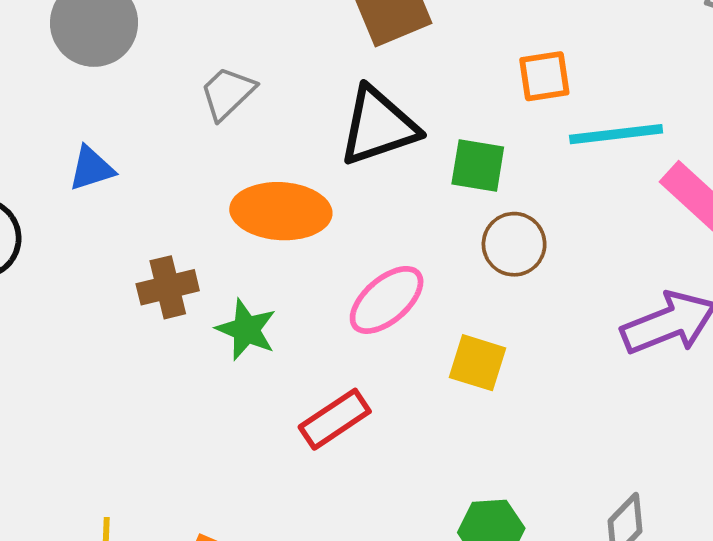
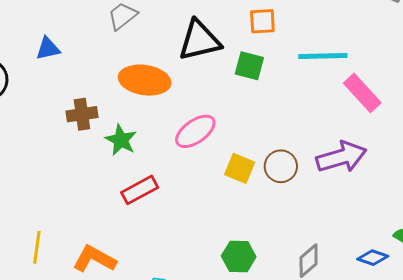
orange square: (544, 76) -> (262, 21), moved
brown circle: (514, 244) -> (281, 166), moved
red rectangle: (335, 419) -> (140, 190), moved

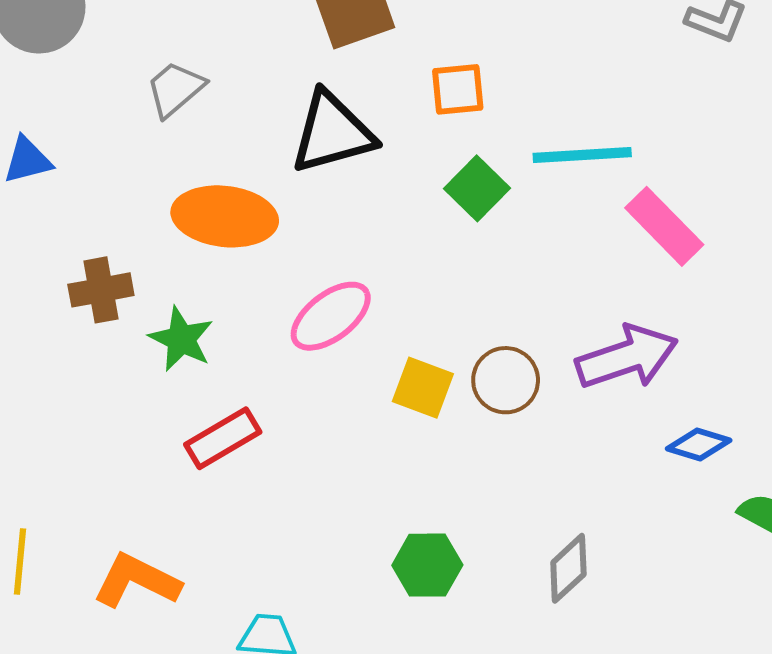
green square: (249, 66) -> (477, 188), moved, turned 32
blue diamond: (373, 258) -> (699, 444), moved

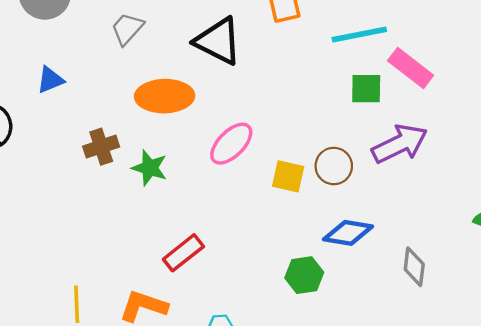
black triangle: (332, 133) -> (218, 41), turned 50
green square: (477, 188) -> (366, 89), moved, turned -36
red rectangle: (223, 438) -> (183, 253), moved
blue diamond: (699, 444) -> (348, 233), moved, size x1.4
gray diamond: (568, 568) -> (414, 267), moved, turned -33

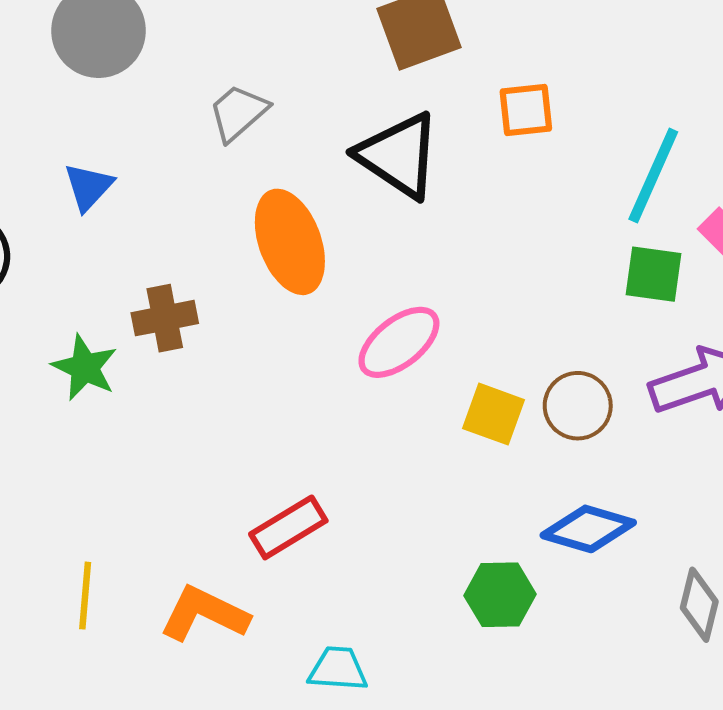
cyan line: (359, 34) -> (653, 176), turned -62
blue triangle: (50, 80) -> (89, 187), turned -32
orange ellipse: (165, 96) -> (290, 242), turned 64
green star: (150, 168) -> (85, 368), moved

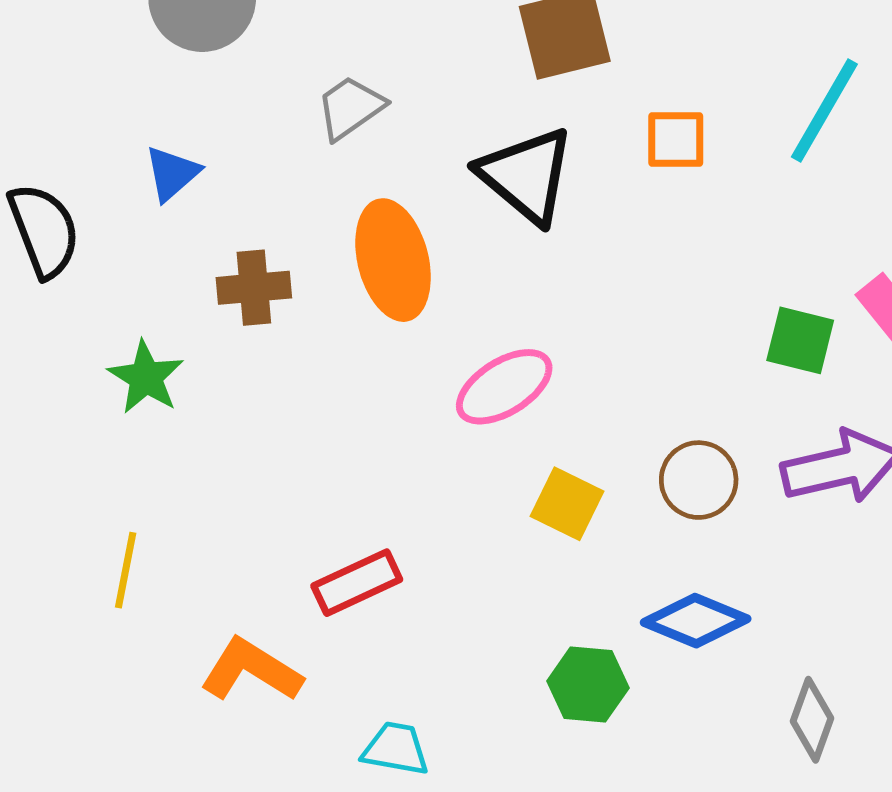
cyan line: (653, 176) -> (824, 110), moved
brown cross: (165, 318) -> (254, 288), moved
yellow square: (494, 414) -> (567, 504), moved
yellow line: (85, 596) -> (126, 570), moved

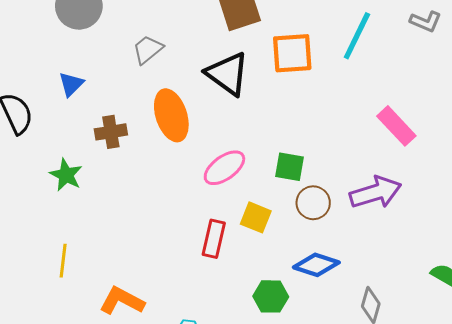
orange square: (676, 139) -> (292, 53), size x1.5
green square: (800, 340) -> (290, 167), moved
red rectangle: (357, 583) -> (214, 239), moved, turned -48

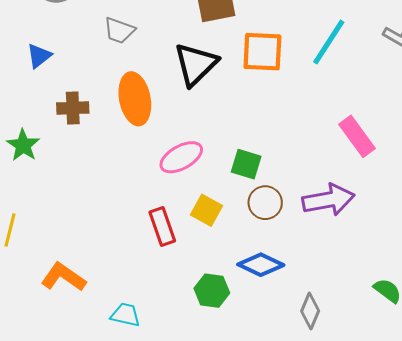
gray trapezoid: (148, 49) -> (119, 30), turned -128
black triangle: (228, 74) -> (196, 64), turned 33
red rectangle: (214, 239) -> (162, 226), turned -39

